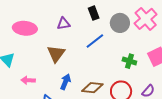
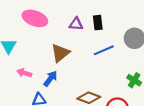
black rectangle: (94, 13) -> (98, 23), moved
blue arrow: (65, 82) -> (50, 79), moved

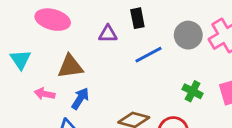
purple triangle: (76, 24) -> (108, 34), moved
brown triangle: (60, 53) -> (70, 66), moved, turned 36

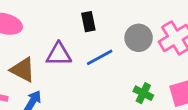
purple triangle: (108, 34) -> (59, 54), moved, size x1.4
brown triangle: (70, 66) -> (23, 70), turned 36

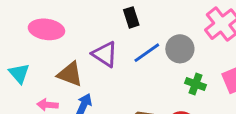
gray circle: (139, 38) -> (180, 49), moved
purple triangle: (59, 54) -> (105, 54), turned 40

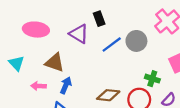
purple triangle: (105, 54) -> (79, 34), moved
green cross: (196, 84) -> (152, 79), moved

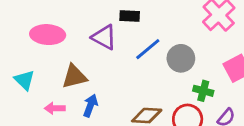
black rectangle: (99, 19) -> (130, 16), turned -64
gray circle: (136, 41) -> (181, 58), moved
brown triangle: (55, 63) -> (74, 76), turned -30

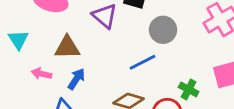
blue line: (148, 49) -> (142, 62), moved
gray circle: (181, 58) -> (163, 30), moved

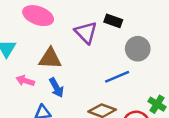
blue arrow: (76, 79) -> (56, 88), turned 114

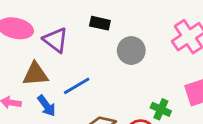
purple triangle: (86, 33) -> (56, 40), moved
blue line: (117, 77) -> (77, 86), moved

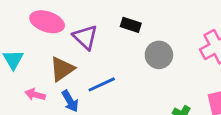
brown triangle: (35, 74) -> (62, 69), turned -36

